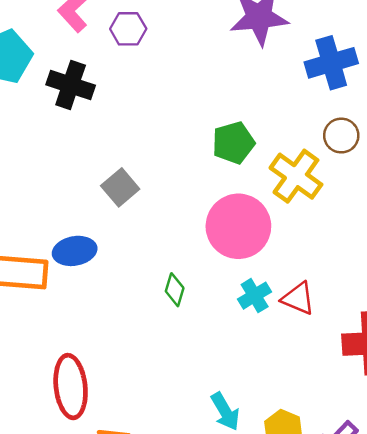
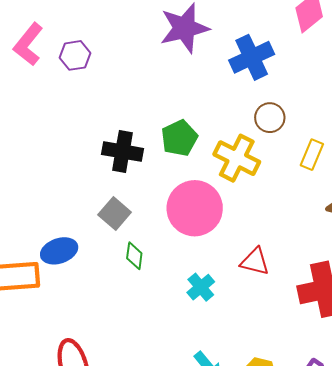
black cross: (71, 85) -> (122, 151), moved
gray square: (120, 187) -> (115, 213), moved
green diamond: (175, 290) -> (134, 256), moved
cyan cross: (255, 296) -> (201, 287), moved

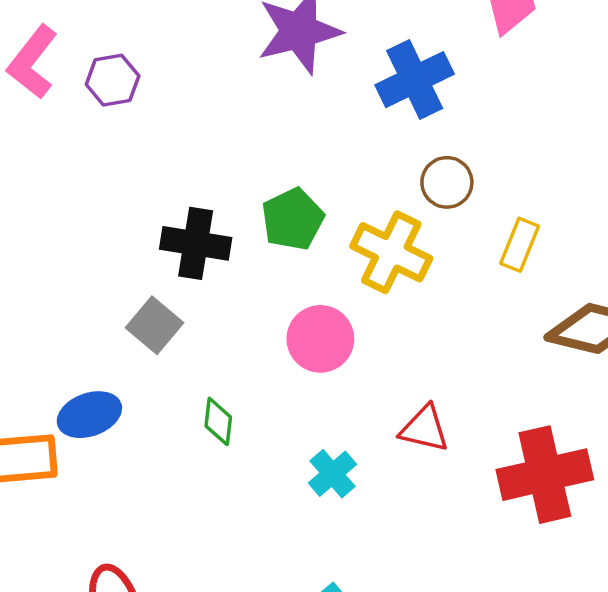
pink circle: (195, 208) -> (320, 339), size x0.7
gray square: (115, 213) -> (155, 325), moved

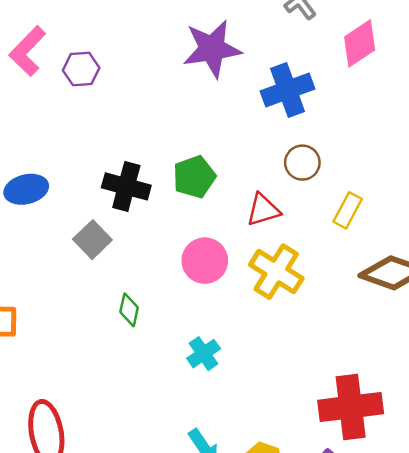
yellow cross: (391, 252) -> (276, 272), moved
blue ellipse: (89, 415) -> (26, 189), moved
red triangle: (424, 429) -> (263, 210), moved, turned -36
red cross: (545, 475) -> (351, 407), moved

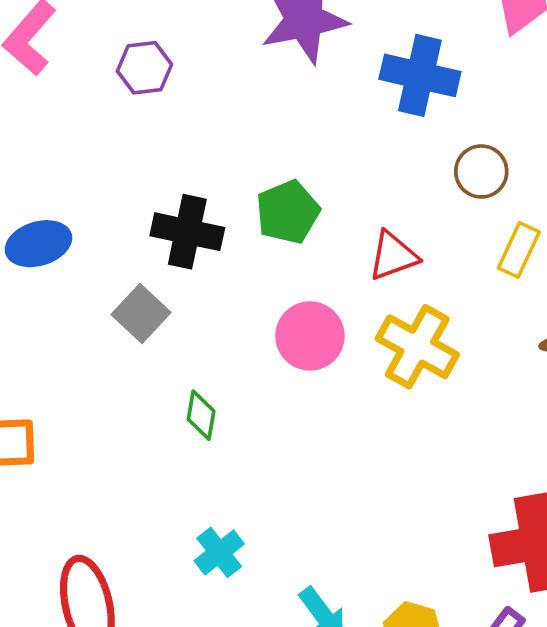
purple hexagon: (81, 69) -> (144, 68), moved
blue cross: (288, 90) -> (420, 75), turned 36
brown circle: (302, 163) -> (481, 171), moved
cyan cross: (204, 354) -> (219, 552), moved

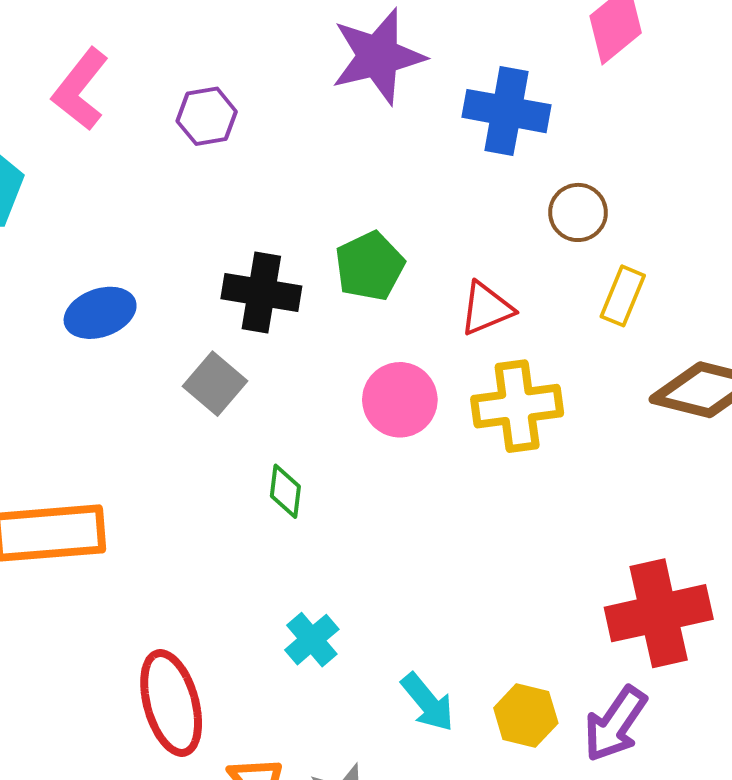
yellow cross: (417, 347) -> (517, 406), turned -34

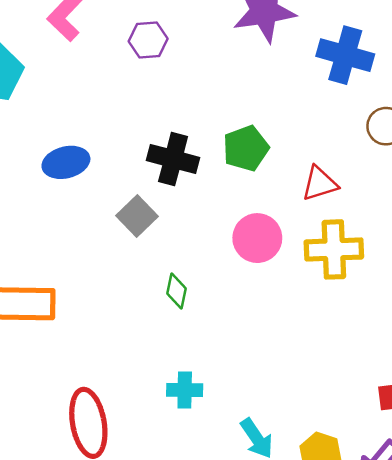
cyan cross: (312, 640) -> (185, 390), turned 36

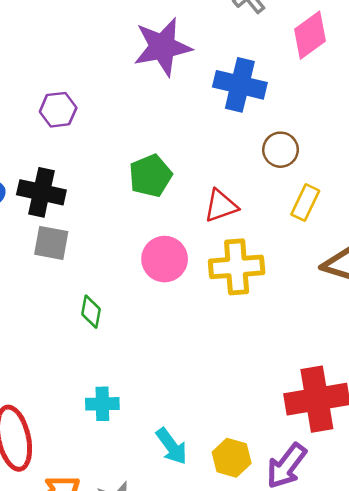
purple hexagon: (148, 40) -> (58, 110), moved
black cross: (173, 159) -> (41, 192), moved
gray square: (137, 216) -> (51, 243), turned -33

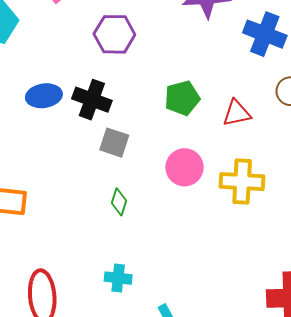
purple hexagon: (58, 110) -> (114, 34), size x1.4
red triangle: (221, 206) -> (237, 113), moved
gray square: (51, 243) -> (114, 143), moved

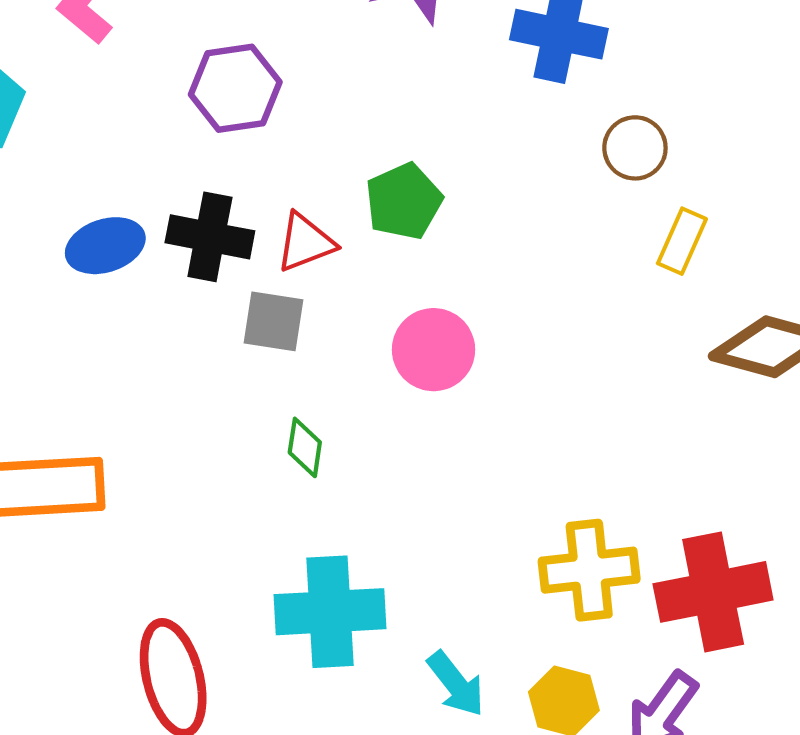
red triangle: (237, 113) -> (305, 242), moved
yellow cross: (242, 182) -> (589, 570), moved
cyan cross: (118, 278) -> (330, 612), size x1.8

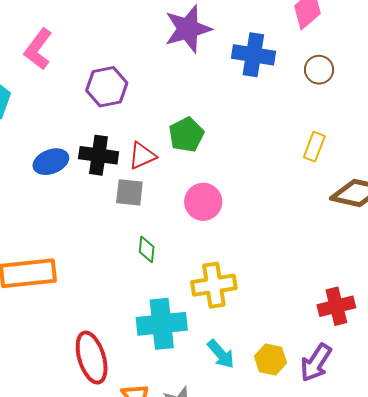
brown circle: (635, 148) -> (319, 70), moved
yellow cross: (589, 570) -> (214, 285), moved
red cross: (713, 592) -> (336, 306), size x0.7

